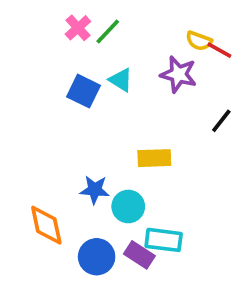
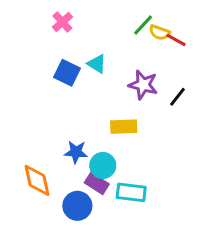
green line: (108, 32) -> (143, 25), moved
purple star: (178, 74) -> (143, 85), moved
purple rectangle: (139, 255) -> (97, 183), moved

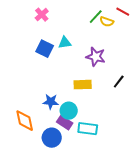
red line: (176, 40) -> (123, 12), moved
cyan triangle: (97, 64) -> (65, 43), turned -40
black line: (177, 97) -> (119, 82), moved

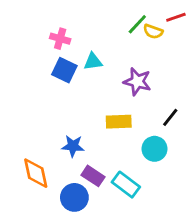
red line: (123, 12) -> (176, 17), turned -48
pink cross: (42, 15) -> (60, 39), moved, turned -32
cyan circle: (69, 111) -> (154, 149), moved
cyan rectangle: (88, 129) -> (126, 185), turned 30

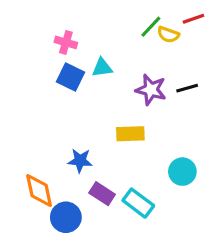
black line: (170, 117) -> (187, 88), moved, turned 36
cyan circle: (154, 149) -> (182, 172), moved
blue circle: (74, 197) -> (66, 217), moved

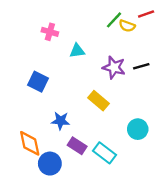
blue square: (71, 77) -> (38, 82), moved
yellow rectangle: (130, 134) -> (99, 101), turned 42

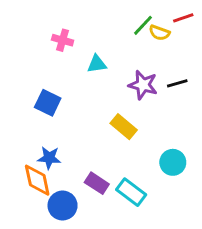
blue star: (61, 121) -> (49, 158), moved

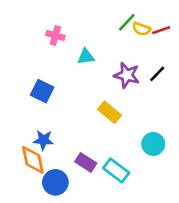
red line: (183, 18) -> (161, 30), moved
black line: (177, 83) -> (157, 74), turned -30

